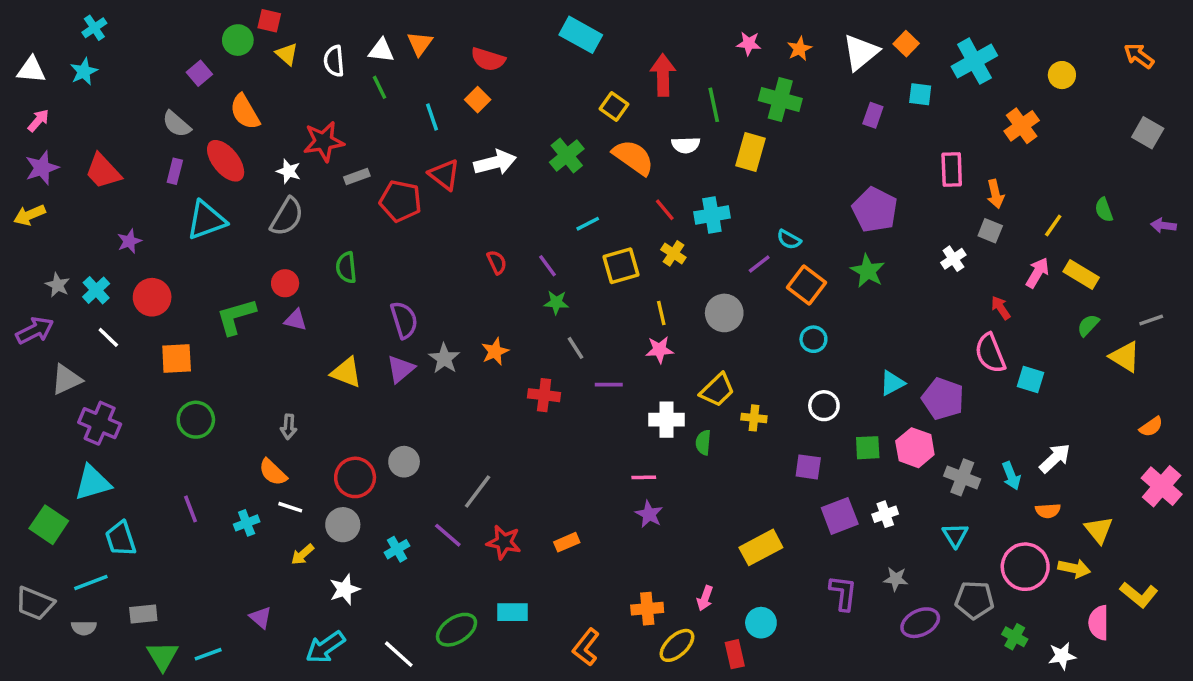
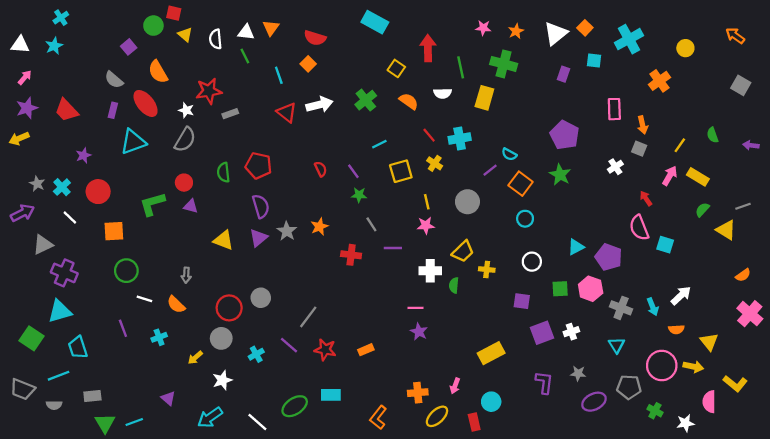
orange semicircle: (633, 157) -> (409, 101), size x0.7
red pentagon: (401, 201) -> (258, 166), moved
white line: (290, 507) -> (144, 299), moved

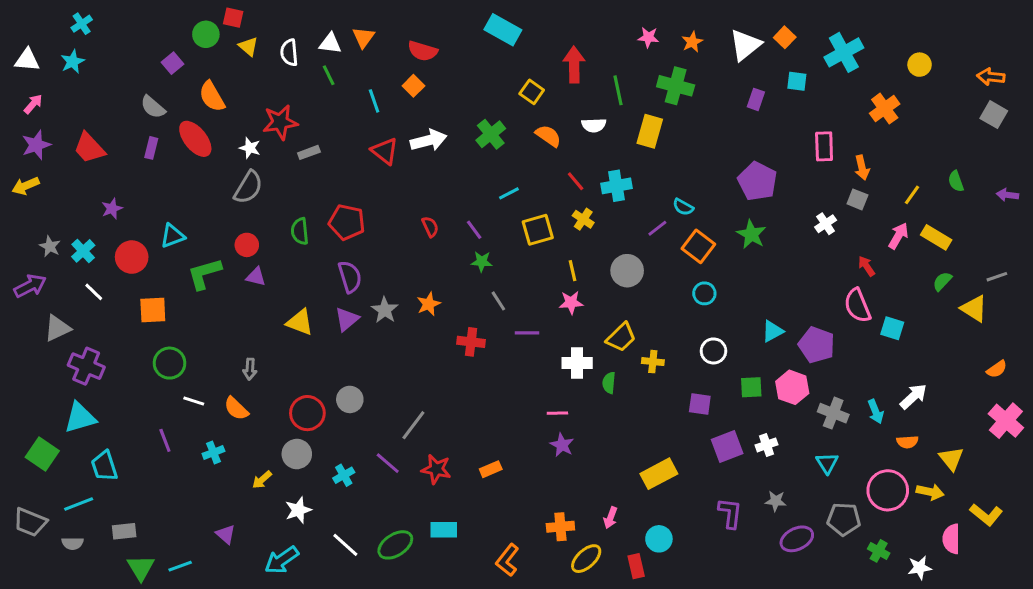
orange arrow: (735, 36) -> (991, 77), moved, turned -30
cyan triangle: (133, 142) -> (173, 236), moved, size x0.7
white line: (257, 422) -> (345, 545), moved

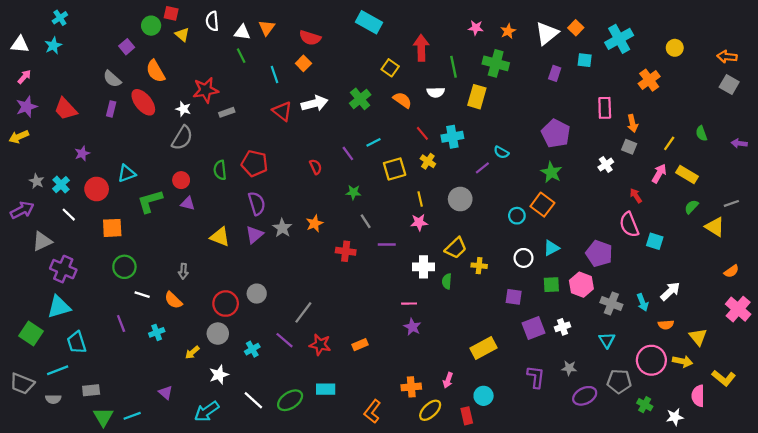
white semicircle: (289, 52) -> (212, 21), moved
purple line: (474, 230) -> (348, 153), moved
orange square: (698, 246) -> (542, 205), moved
cyan triangle: (773, 331) -> (551, 248), moved

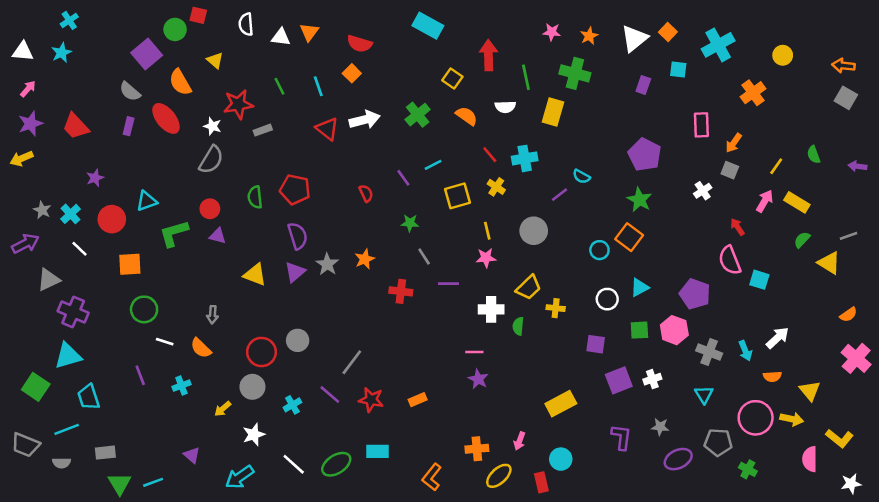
yellow triangle: (182, 34) -> (215, 60), moved
purple square: (127, 47) -> (147, 54), size x1.6
green line: (241, 56) -> (280, 86), moved
orange arrow: (632, 123) -> (734, 143), turned 48
white star: (675, 417) -> (851, 484), moved

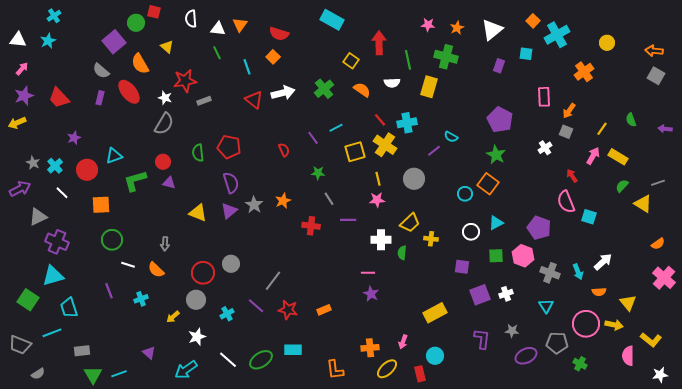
orange square: (668, 32) -> (533, 21), moved
green line: (280, 86) -> (217, 53), moved
yellow cross: (496, 187) -> (385, 145), size x1.6
gray semicircle: (62, 463) -> (38, 374), moved, turned -32
orange L-shape: (432, 477) -> (335, 370), turned -45

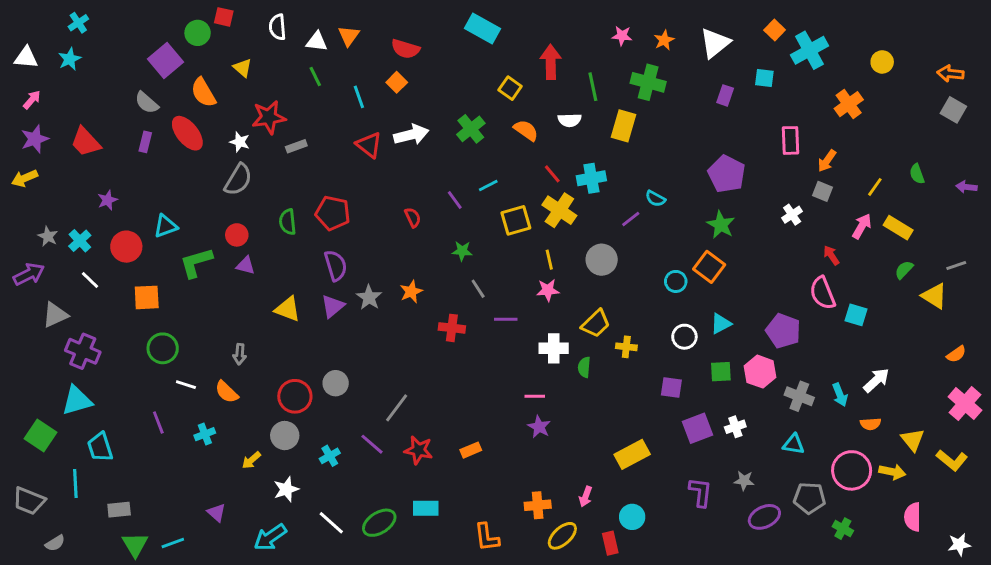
cyan triangle: (546, 306) -> (793, 444), turned -49
cyan line: (52, 333) -> (75, 483), turned -72
yellow L-shape: (651, 340) -> (952, 460), moved

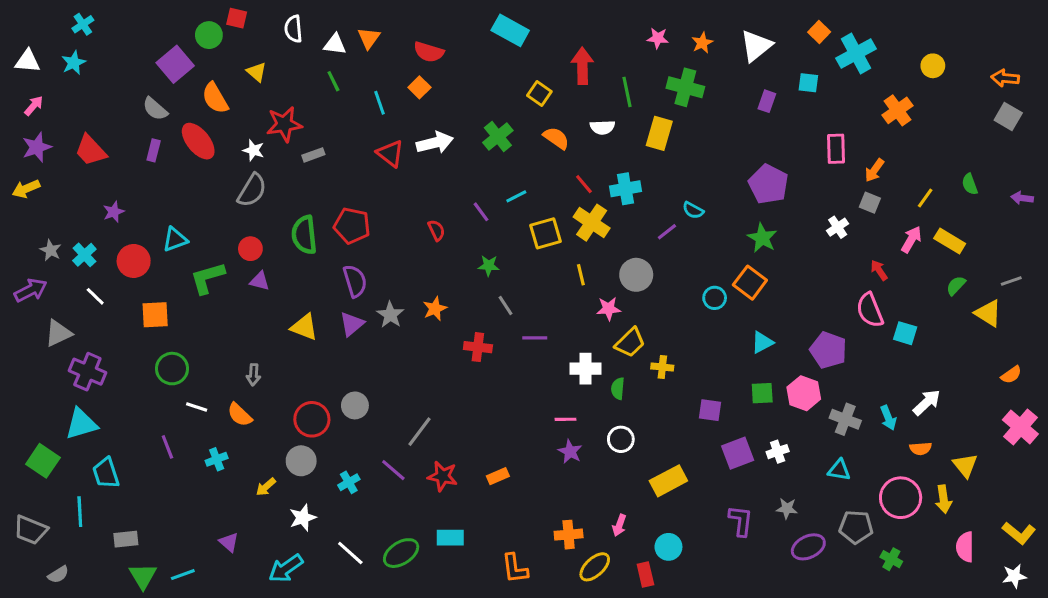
green semicircle: (288, 222) -> (304, 235), size x1.4
pink star: (548, 290) -> (609, 309), moved
white circle: (684, 337) -> (621, 439), moved
yellow L-shape: (952, 460) -> (1019, 533), moved
yellow arrow: (892, 472) -> (944, 499), turned 70

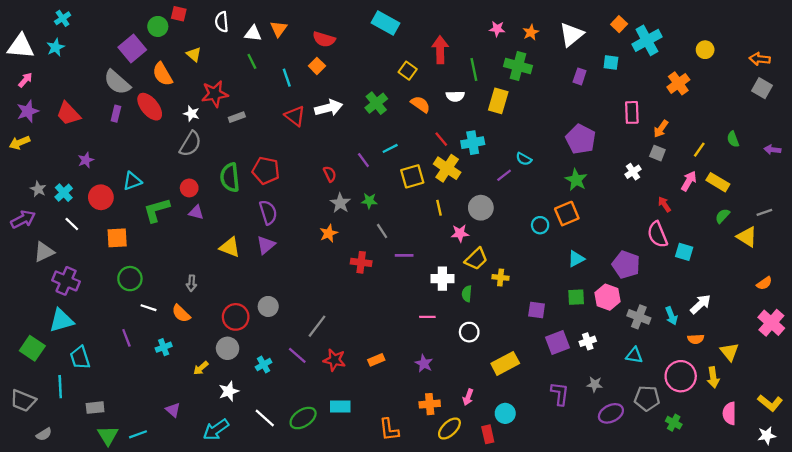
white triangle: (28, 61) -> (21, 46), size x1.4
gray semicircle: (155, 109) -> (117, 82), size x1.4
orange square: (750, 283) -> (567, 214), turned 30
gray star: (390, 315) -> (340, 203), moved
purple star: (570, 452) -> (424, 363), moved

